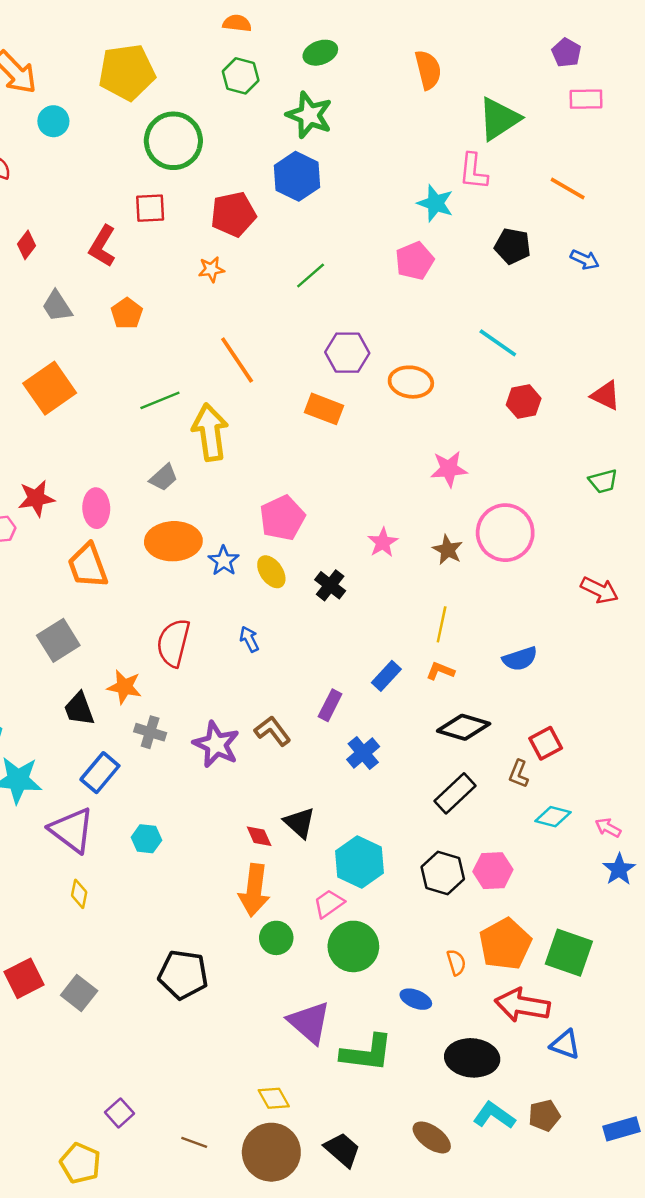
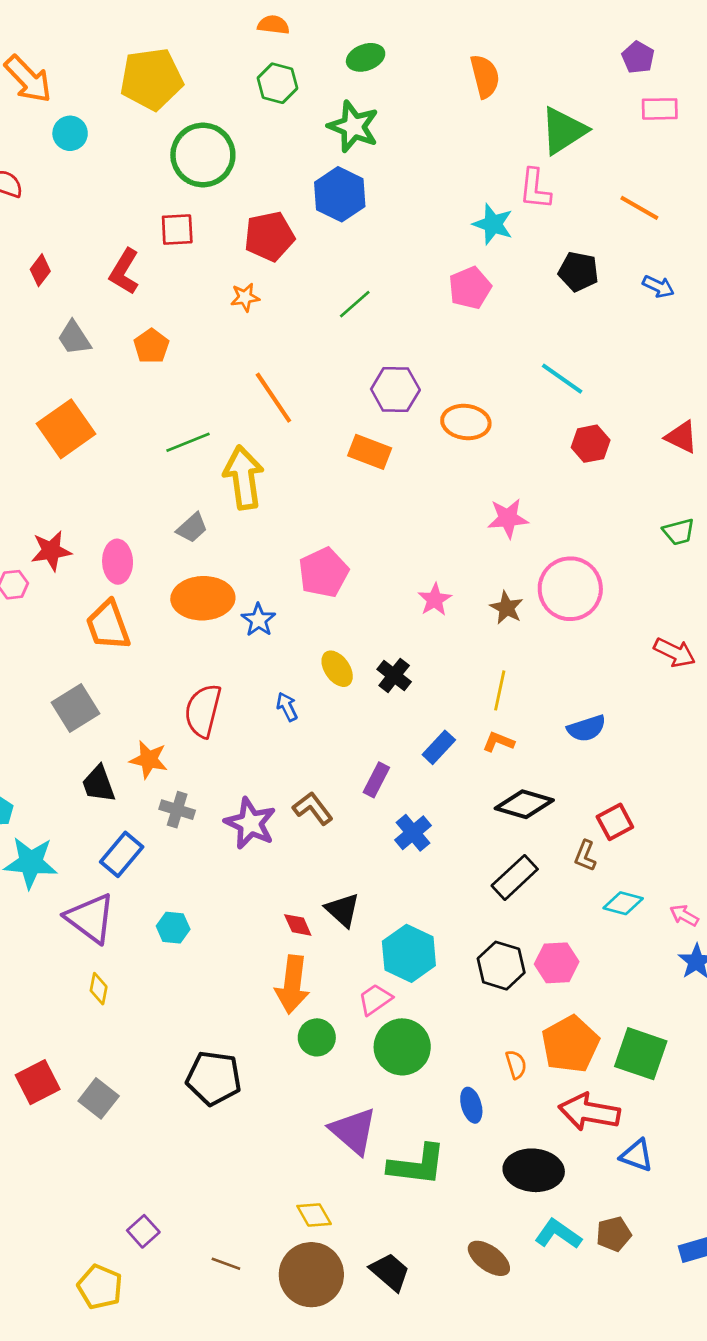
yellow ellipse: (271, 572) -> (337, 669), moved
black cross: (330, 585) -> (394, 676), moved
blue ellipse: (416, 999) -> (471, 1105), turned 52

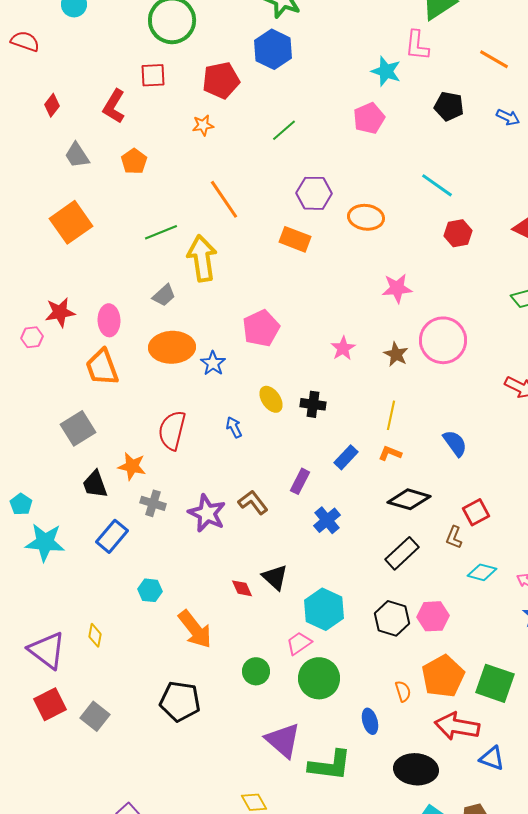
black cross: (394, 676) -> (313, 404), turned -30
blue semicircle: (587, 728) -> (455, 443), turned -108
purple triangle: (90, 918) -> (47, 650), moved
orange arrow: (292, 985) -> (195, 629), moved, turned -45

